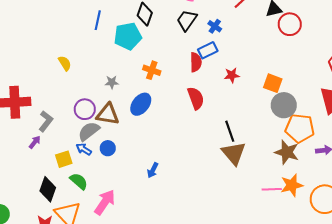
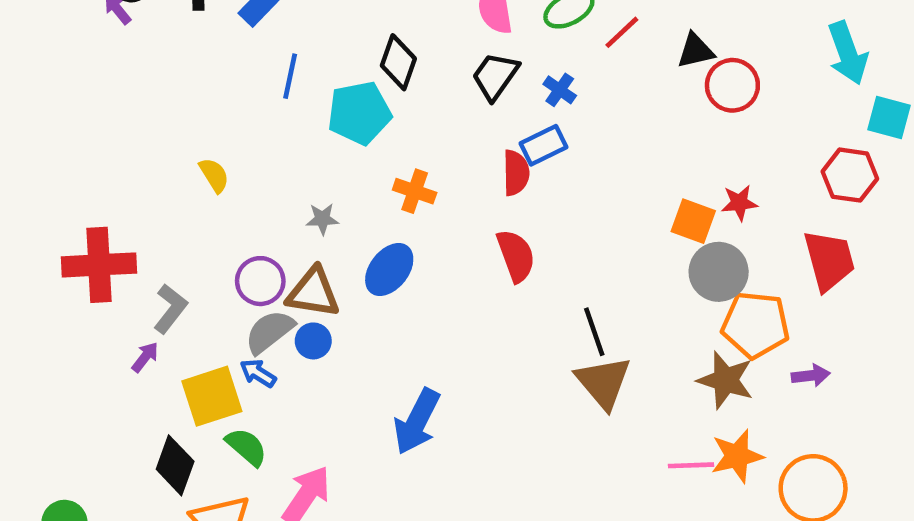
red star: (232, 75) -> (739, 203), moved
blue circle: (108, 148) -> (313, 341), moved
yellow square: (64, 159) -> (212, 396), size x1.5
blue arrow: (153, 170) -> (417, 422), size x1.8

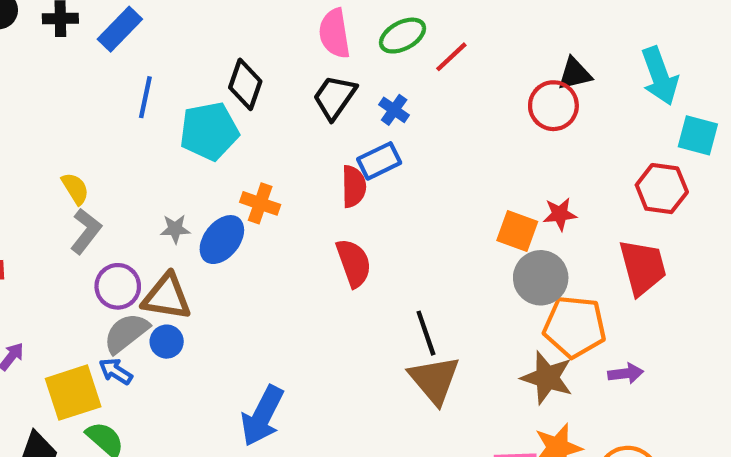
black triangle: (696, 51) -> (575, 74), moved
blue ellipse: (389, 270) -> (222, 240), moved
gray L-shape: (170, 309) -> (86, 231), moved

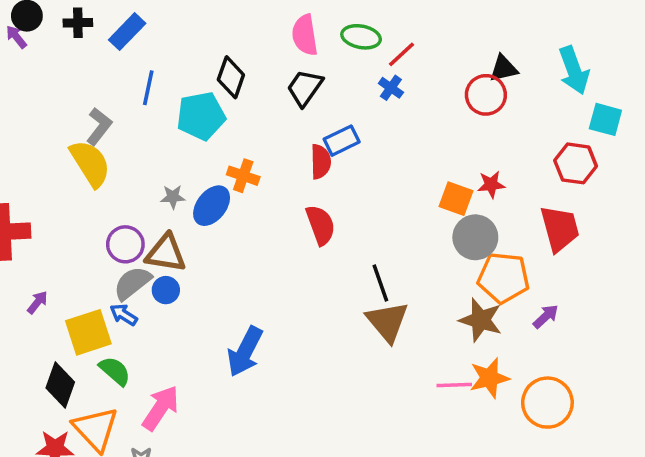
green ellipse: (403, 36) -> (361, 37), turned 39
blue cross: (394, 110) -> (391, 88), moved
yellow semicircle: (75, 189) -> (90, 163), size x1.8
gray L-shape: (86, 231) -> (99, 127), moved
purple arrow: (626, 373) -> (546, 316), turned -36

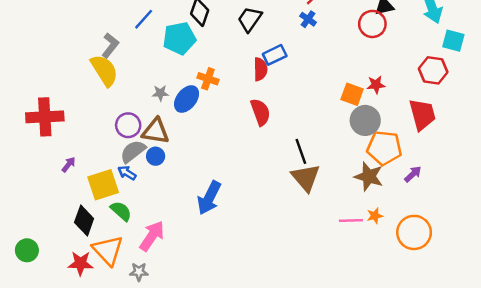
blue line: (148, 88) -> (144, 19), turned 30
orange star: (489, 378) -> (375, 216), size x0.6

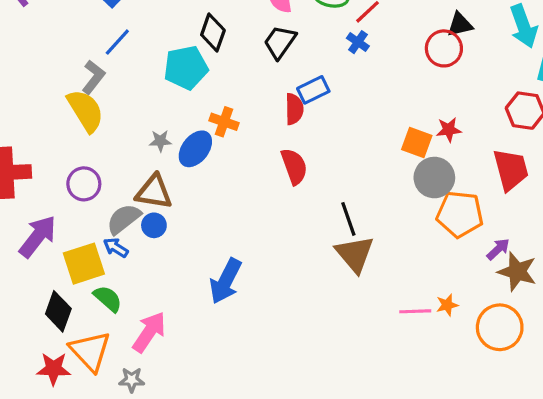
blue line: (144, 19) -> (117, 42), moved
purple circle: (128, 125) -> (84, 184), moved
purple arrow: (69, 165) -> (38, 236), size x2.0
brown star: (369, 176) -> (517, 272), moved

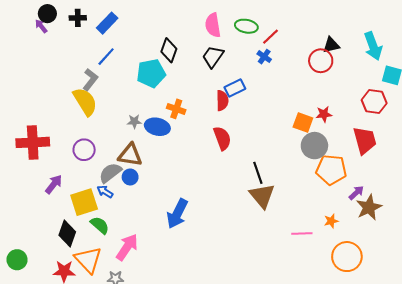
blue ellipse: (195, 149) -> (157, 127), turned 65
purple arrow: (38, 236) -> (54, 184), size x0.7
brown star: (517, 272) -> (369, 207), turned 30
orange star: (447, 305) -> (331, 221), moved
orange circle: (500, 327) -> (347, 257), moved

